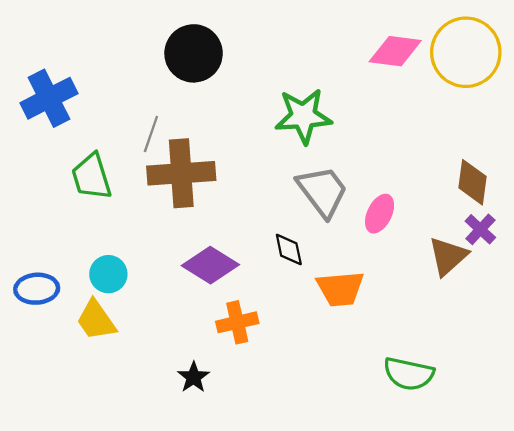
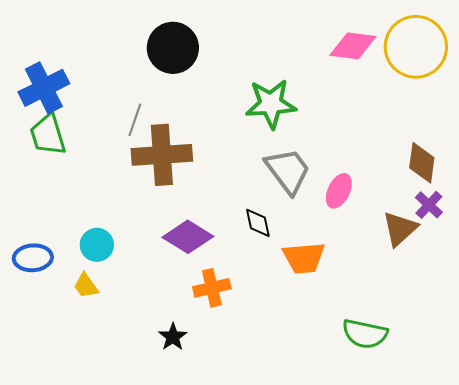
green trapezoid: (92, 177) -> (48, 135), moved
yellow trapezoid: (96, 320) -> (86, 286), size x0.7

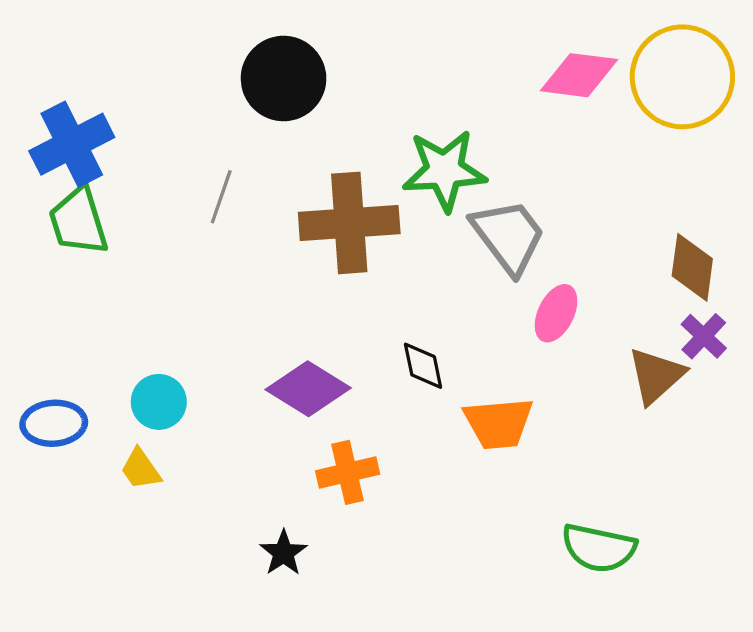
brown cross: (162, 155) -> (349, 223), moved
gray trapezoid: (288, 171) -> (508, 236), moved

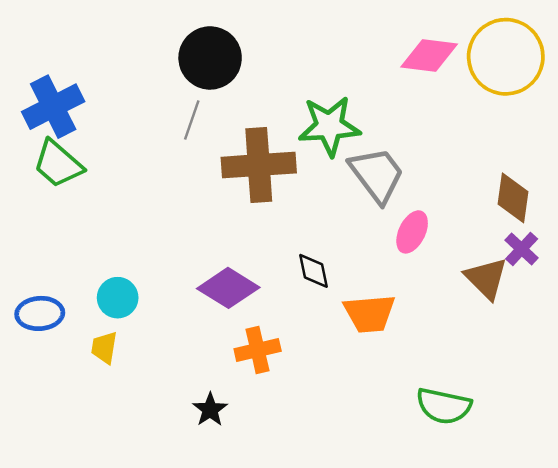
gray line: (221, 197) -> (192, 120), moved
green trapezoid: (78, 221) -> (58, 164), turned -32
brown triangle: (656, 376) -> (486, 278), turned -33
yellow trapezoid: (141, 469) -> (104, 348), turned 44

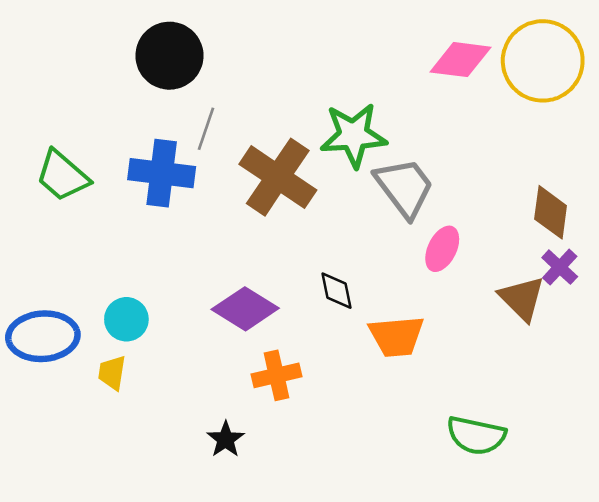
black circle: (210, 58) -> (169, 56), moved
blue cross: (53, 107) -> (162, 173), moved, turned 34
brown cross: (259, 165) -> (278, 177), turned 38
blue ellipse: (40, 313) -> (43, 336), size x1.4

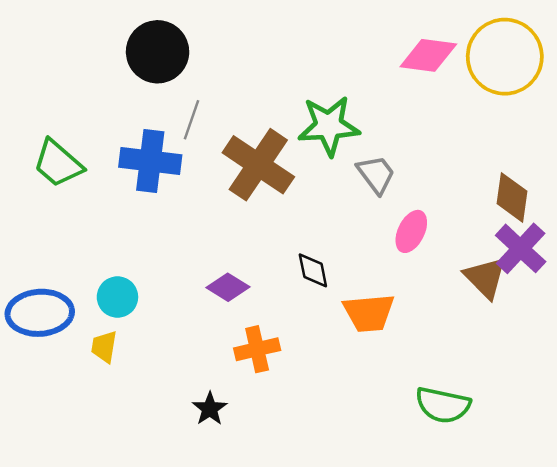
gray trapezoid: (404, 187) -> (376, 174), size x0.7
purple cross: (560, 267) -> (521, 248), size x1.5
purple diamond: (245, 309) -> (228, 287), size x0.7

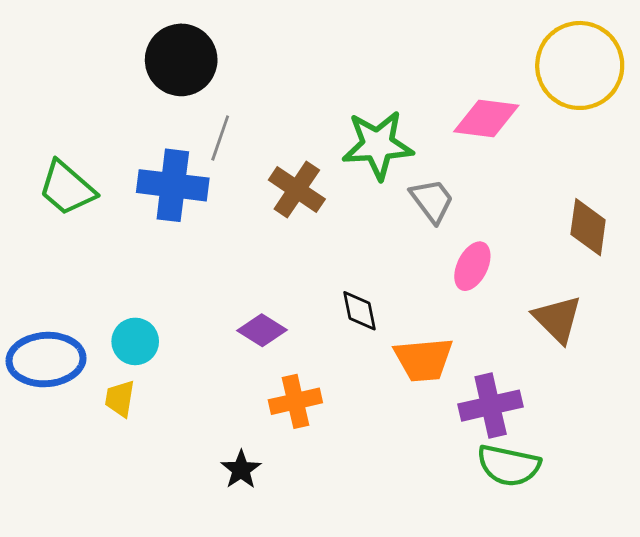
pink diamond: (428, 55) -> (486, 118), moved
brown cross: (258, 165) -> (297, 190), size x0.7
purple cross: (521, 248) -> (491, 406), moved, turned 34

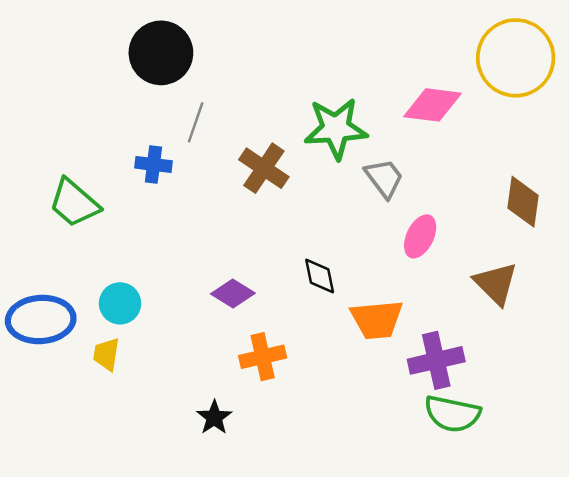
blue cross: (173, 185) -> (153, 164), size x0.6
green trapezoid: (67, 188) -> (74, 203), moved

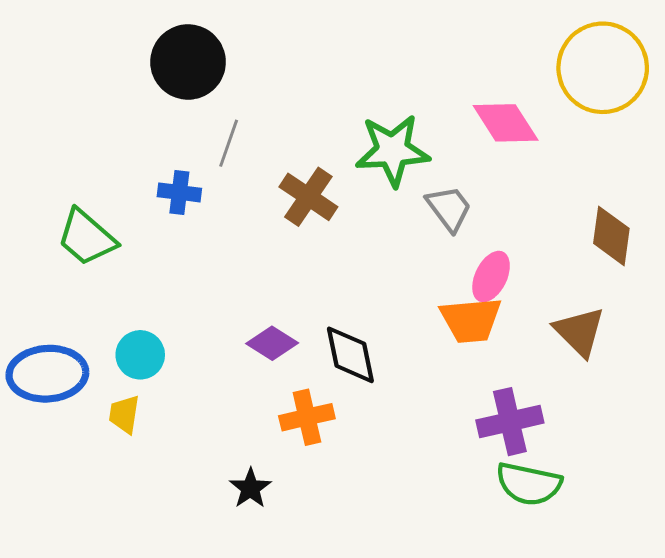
pink diamond: (433, 105) -> (506, 123), turned 50
black diamond: (320, 276) -> (350, 355), moved, size x1.4
orange trapezoid: (377, 320) -> (471, 320), moved

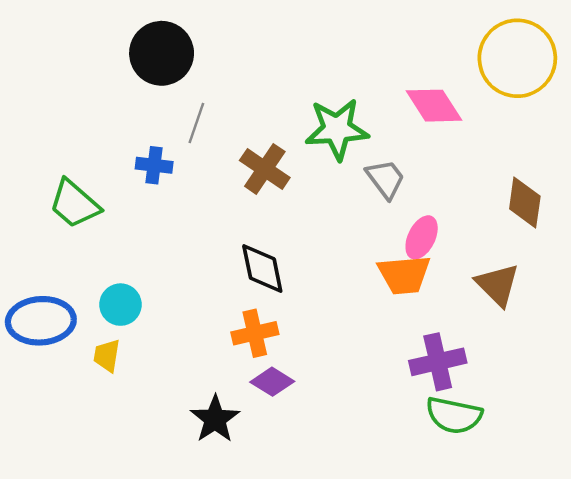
purple diamond: (272, 343) -> (272, 382), moved
black diamond: (350, 355) -> (262, 269), moved
orange cross: (307, 417) -> (255, 333), moved
black star: (250, 488) -> (215, 419), size x1.4

